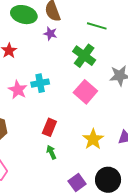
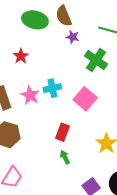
purple star: (50, 34) -> (73, 37), moved
pink square: (85, 92) -> (85, 99), moved

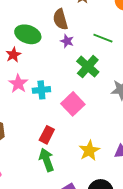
green ellipse: (35, 20) -> (28, 34), moved
pink star: (30, 95) -> (18, 84), moved
green arrow: (65, 157) -> (47, 160), size x1.6

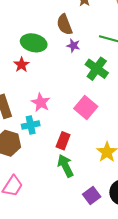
pink star: (18, 84) -> (41, 102), moved
cyan cross: (41, 90) -> (31, 125), moved

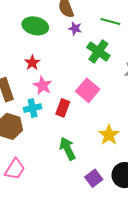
red star: (21, 65) -> (32, 63), moved
red rectangle: (63, 141) -> (63, 108), moved

